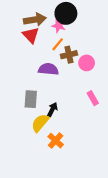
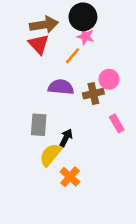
pink star: (59, 26) -> (86, 36), moved
brown cross: (69, 55) -> (93, 94), moved

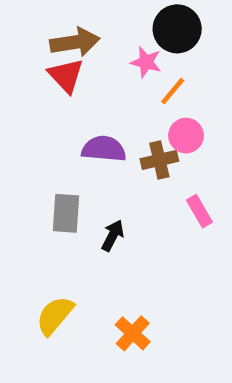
black circle: (83, 17) -> (177, 29), moved
orange line: (73, 56) -> (173, 91), moved
yellow semicircle: (50, 155) -> (55, 316), moved
orange cross: (70, 177) -> (133, 333), moved

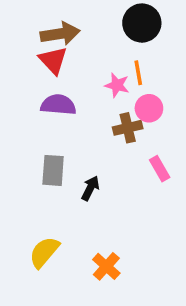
pink star: (146, 62) -> (117, 85), moved
orange line: (173, 91) -> (138, 73), turned -50
purple semicircle: (104, 149) -> (58, 105), moved

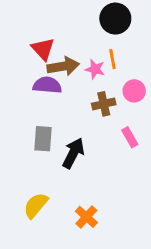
brown arrow: (60, 34) -> (63, 66), moved
pink circle: (149, 108) -> (134, 91), moved
black arrow: (90, 188) -> (73, 153), size x1.5

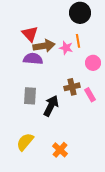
brown cross: (104, 104) -> (72, 87), moved

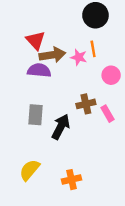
orange cross: (60, 150) -> (71, 180), turned 35

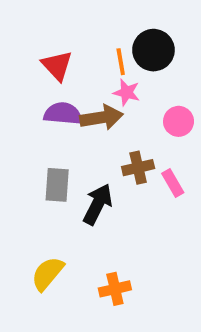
black circle: (95, 15) -> (153, 50), moved
orange line: (93, 49) -> (121, 62), moved
brown arrow: (52, 55) -> (101, 117), moved

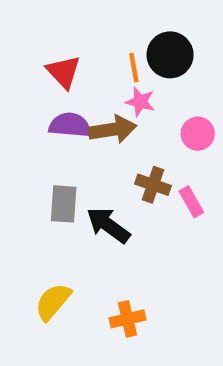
brown cross: (138, 168) -> (153, 185), turned 32
black arrow: (98, 204) -> (108, 225), turned -81

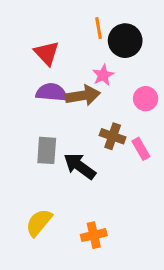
orange line: (134, 68) -> (98, 28), moved
pink star: (140, 102) -> (103, 75), turned 30

